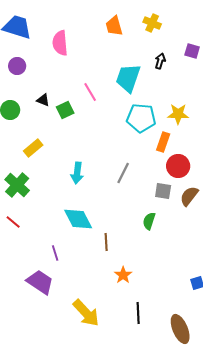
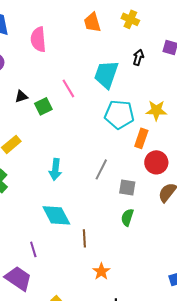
black triangle: (43, 100) -> (21, 96), turned -40
gray square: (163, 191) -> (127, 187), moved

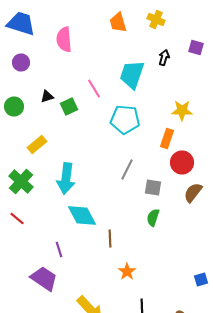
cyan pentagon: (119, 114) -> (125, 120), moved
cyan arrow: (55, 169) -> (66, 178), moved, size x1.4

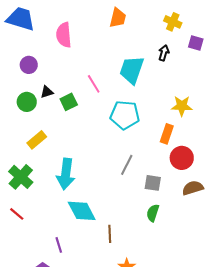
yellow cross: (156, 20) -> (173, 22), moved
orange trapezoid: (118, 22) -> (118, 18), turned -150
purple circle: (21, 62) -> (29, 65), moved
green circle: (14, 106) -> (27, 102), moved
brown semicircle: (193, 192) -> (193, 188), turned 35

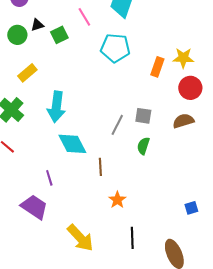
yellow star: (182, 106) -> (183, 58), moved
red circle: (182, 158) -> (190, 88), moved
gray line: (127, 165) -> (117, 125), moved

